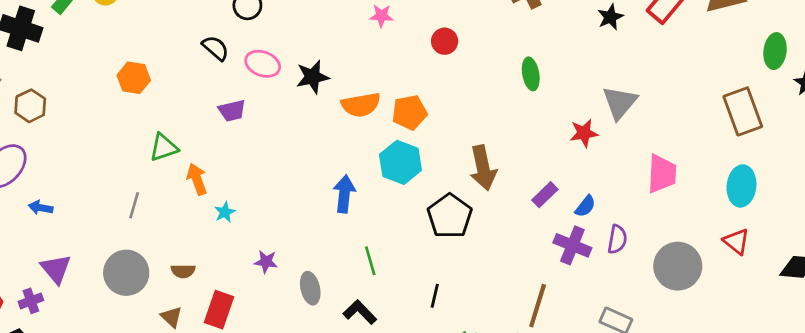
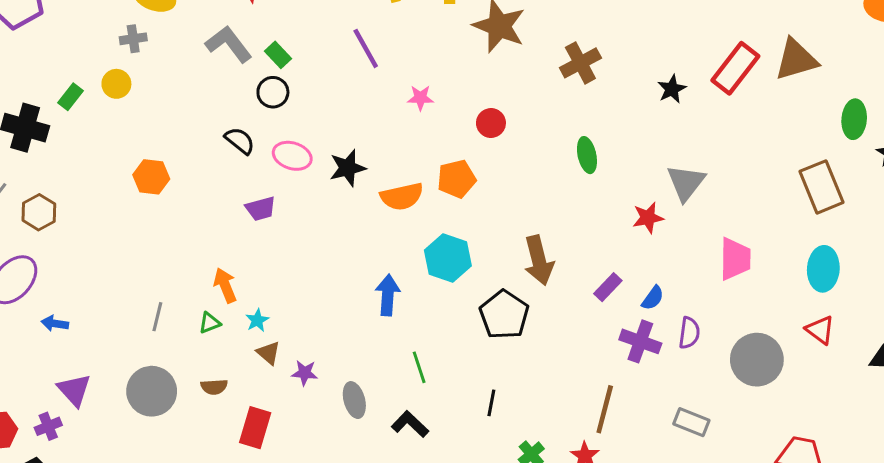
orange pentagon: (409, 112) -> (456, 179), moved
green triangle: (164, 147) -> (210, 323), moved, size x0.7
brown triangle: (172, 317) -> (268, 353), moved

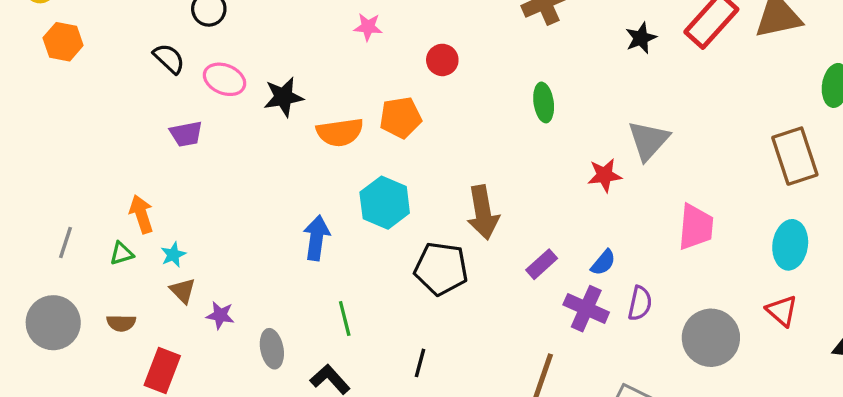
orange hexagon: (151, 177) -> (63, 42), moved
purple rectangle: (608, 287) -> (542, 264), moved
black pentagon: (504, 315) -> (441, 269), turned -30

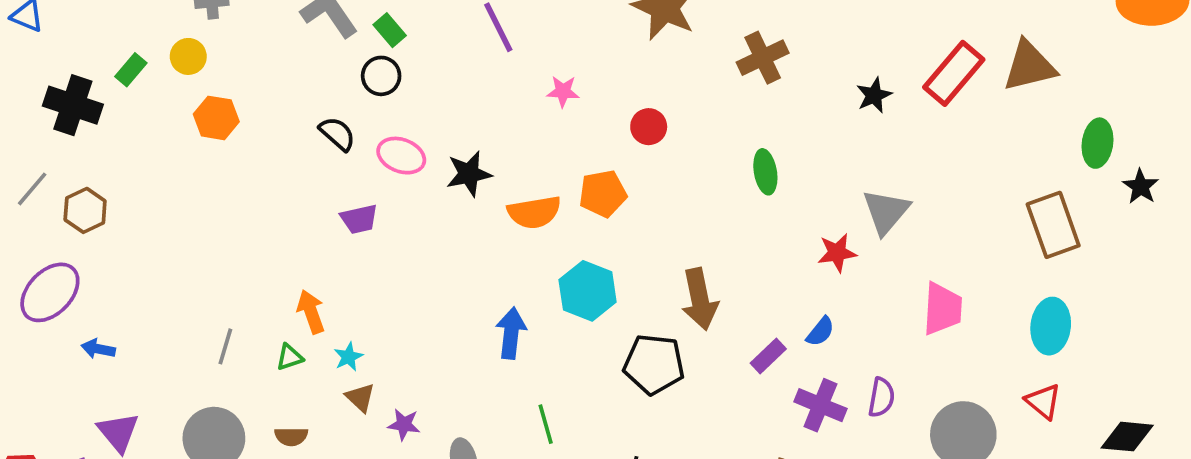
blue semicircle: (603, 263) -> (820, 332), moved

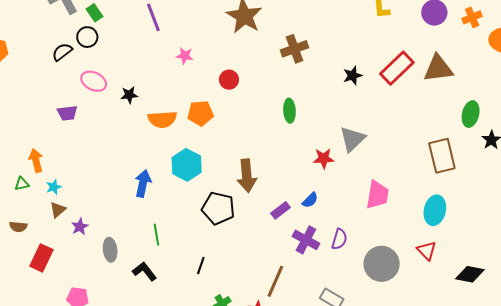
black semicircle: (337, 134) -> (62, 52), moved, turned -85
black star: (469, 174) -> (129, 95), size x0.7
brown triangle: (360, 398) -> (58, 210), turned 30
purple star: (404, 424) -> (80, 227), turned 30

